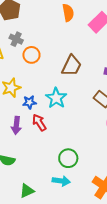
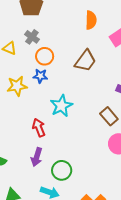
brown trapezoid: (72, 66) -> (85, 61), moved
blue star: (29, 102) -> (40, 76), moved
purple arrow: (16, 125) -> (37, 157), moved

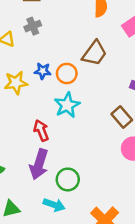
gray cross: (32, 37) -> (33, 26), turned 32
orange circle: (45, 56) -> (67, 73), moved
purple arrow: (37, 157) -> (39, 164), size x1.4

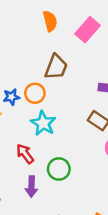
purple arrow: (39, 164) -> (31, 187), size x0.7
green circle: (68, 179) -> (59, 169), moved

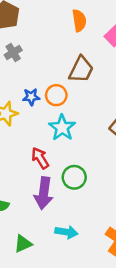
purple arrow: (31, 187) -> (44, 193), size x1.4

